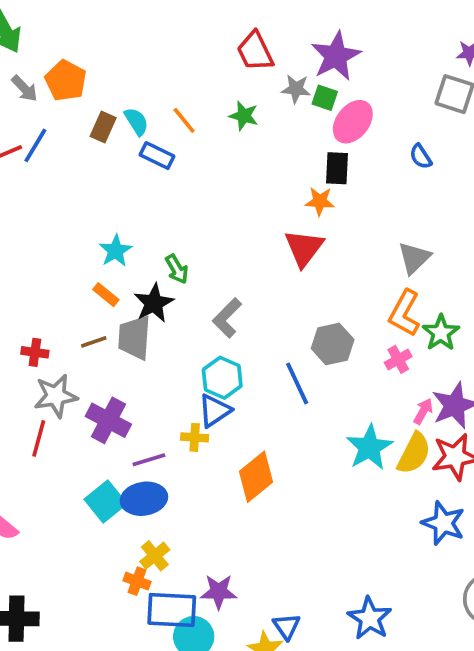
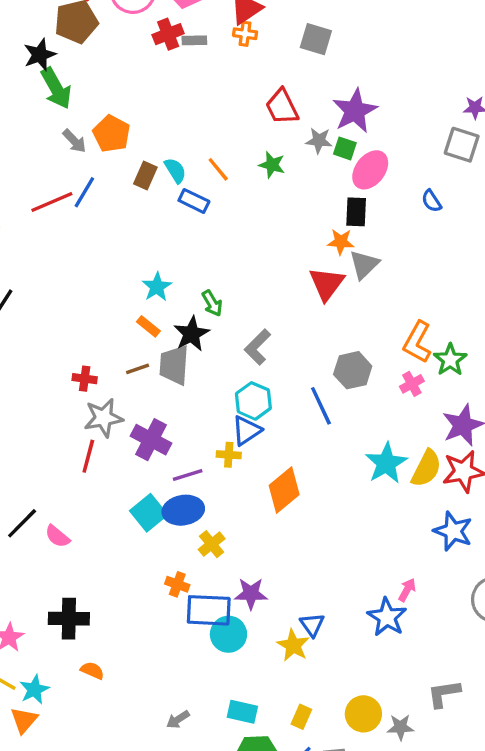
gray triangle: (414, 258) -> (364, 265), moved
pink arrow: (423, 411) -> (407, 590), moved
yellow cross: (155, 556) -> (212, 544), moved

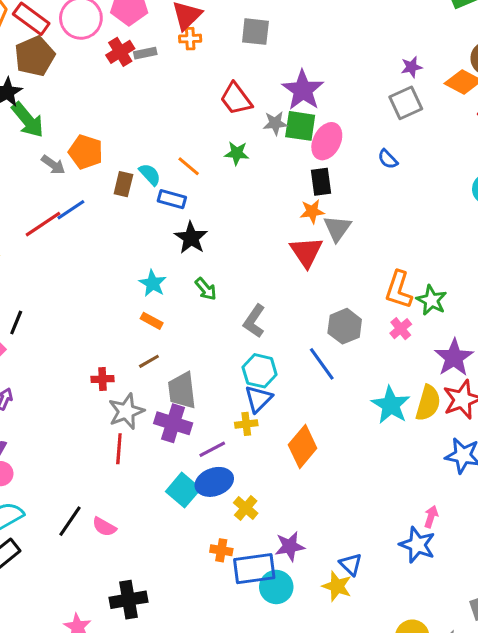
gray square: (462, 145) -> (406, 103), turned -32
green square: (345, 148) -> (300, 126), size x1.5
blue line: (84, 192) -> (71, 210), turned 36
black star: (191, 334) -> (191, 238), moved
gray trapezoid: (174, 365) -> (182, 390), moved

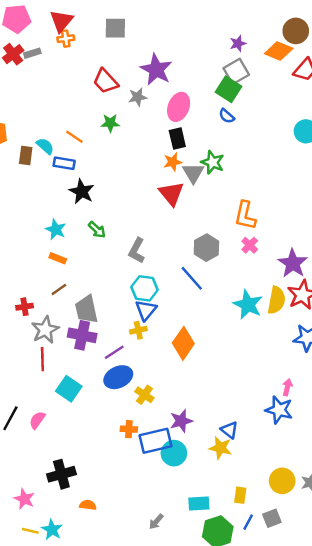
green square: (300, 126) -> (229, 89), moved, turned 30
green star: (431, 300) -> (213, 162), moved
cyan square: (183, 490) -> (69, 389), moved
pink semicircle: (104, 527) -> (37, 420), turned 102

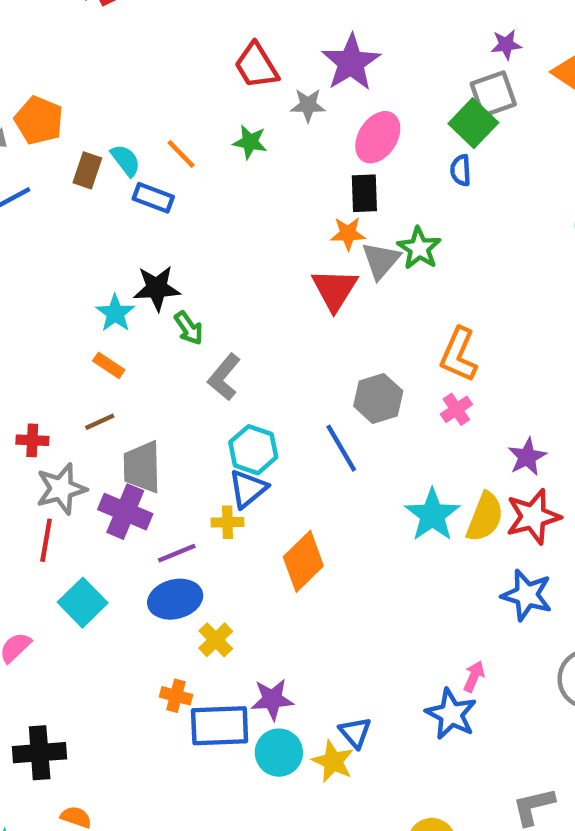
blue semicircle: (227, 116) -> (461, 170), turned 35
black star: (82, 192) -> (157, 288), moved, turned 30
gray L-shape: (137, 251) -> (224, 377), moved
purple star: (293, 263) -> (527, 457), size x0.7
cyan circle: (174, 453) -> (279, 753), moved

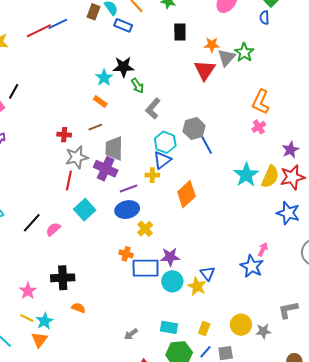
black rectangle: (364, 193) -> (180, 32), moved
gray hexagon: (378, 399) -> (194, 128), moved

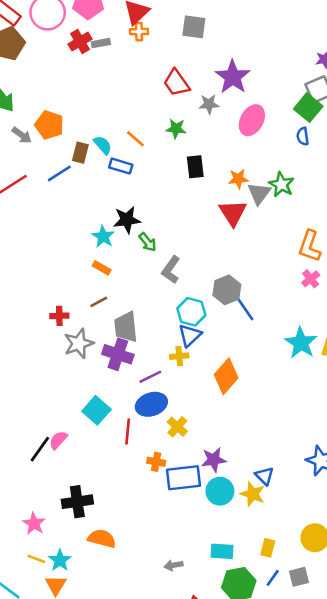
blue line: (58, 24) -> (59, 173), moved
red line: (69, 181) -> (128, 432), moved
black line: (32, 223) -> (40, 449), moved
orange semicircle: (78, 308) -> (102, 538), size x1.5
gray arrow: (131, 334) -> (174, 565), turned 32

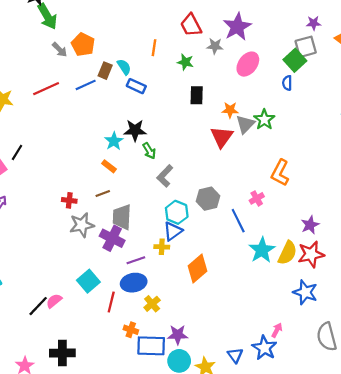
orange line: (135, 139) -> (154, 48), moved, turned 49
pink cross: (311, 279) -> (257, 198), moved
blue line: (244, 307) -> (238, 221), moved
blue triangle: (264, 476) -> (235, 355), moved

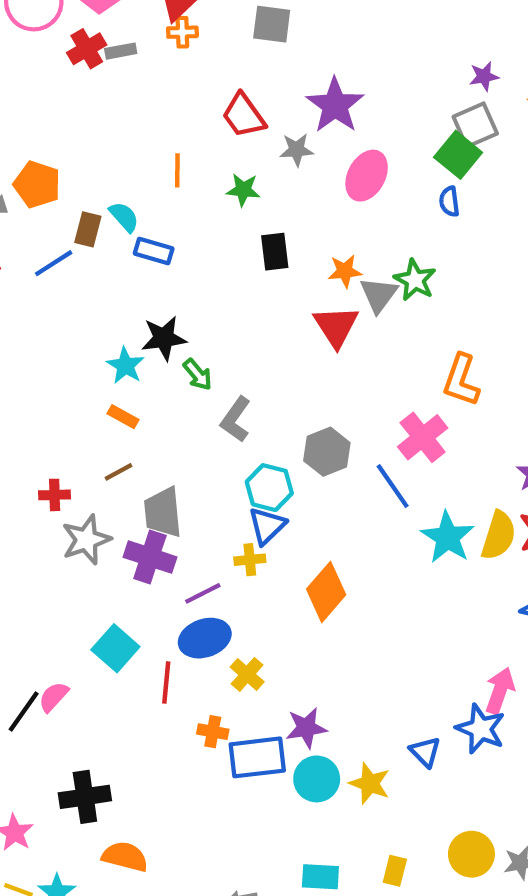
pink cross: (257, 198) -> (423, 437), size x1.6
pink arrow: (277, 330) -> (500, 691), size x1.5

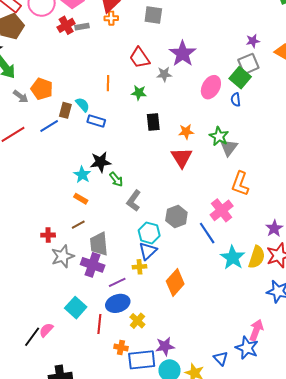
pink ellipse: (367, 176) -> (211, 87), moved
gray triangle: (379, 295) -> (229, 147), moved

